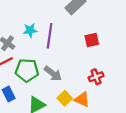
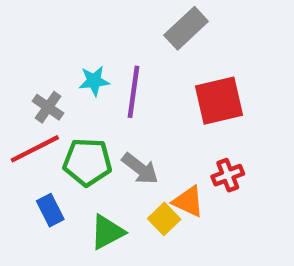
red square: (92, 40) -> (219, 101), size x1.6
orange triangle: (82, 99) -> (188, 201), moved

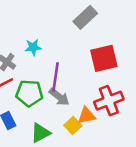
purple line: (134, 92) -> (55, 77), moved
red cross: (228, 175) -> (109, 101), size x1.6
orange triangle: (188, 201) -> (87, 116), turned -36

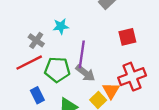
red square: (104, 58) -> (127, 37), size x0.7
orange triangle: (87, 116) -> (111, 91), turned -48

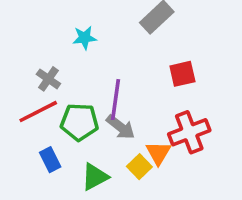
cyan star: (61, 26) -> (85, 38), moved

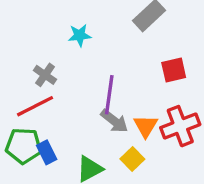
green pentagon: (79, 122) -> (24, 146), moved
orange triangle: (158, 153) -> (146, 126), moved

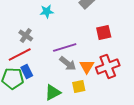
purple line: (109, 95) -> (65, 47), turned 65
blue rectangle: (47, 152) -> (27, 71), moved
yellow square: (132, 159) -> (79, 86), turned 32

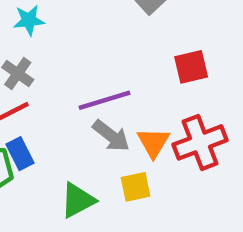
cyan star: (47, 11) -> (29, 20), moved

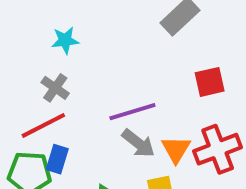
blue rectangle: (20, 154) -> (57, 159), turned 44

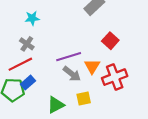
red square: (210, 82) -> (110, 41), turned -35
orange triangle: (176, 149) -> (92, 66), moved
blue rectangle: (57, 159) -> (28, 82), turned 32

